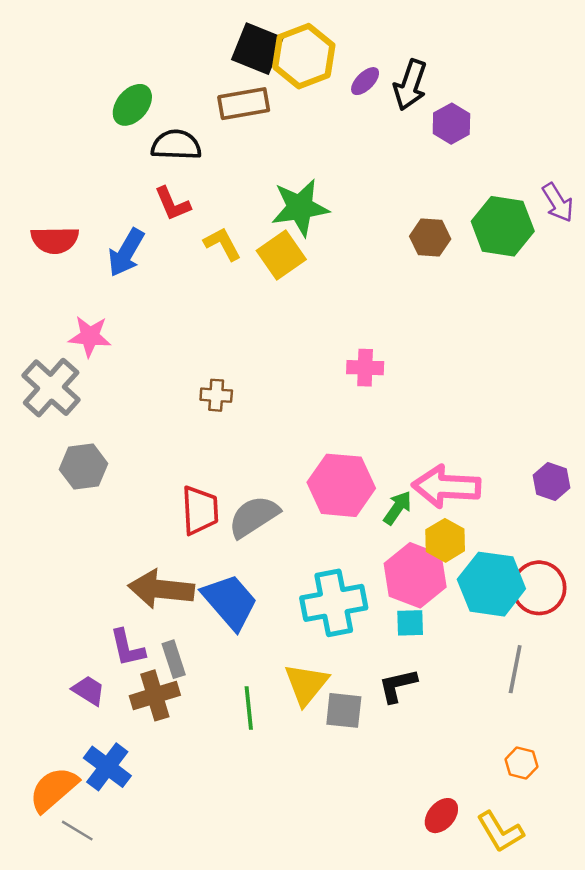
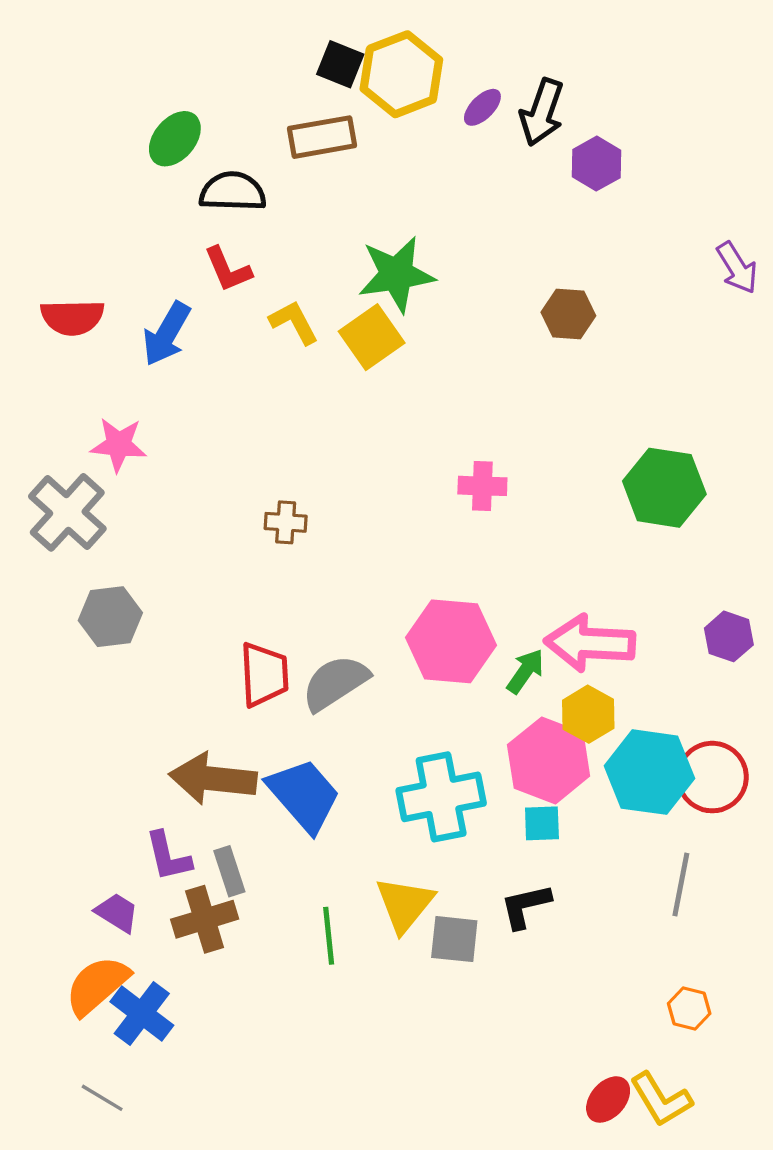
black square: (257, 49) -> (340, 64), size x0.7
green hexagon: (503, 226) -> (664, 488), moved
orange semicircle: (54, 789) -> (97, 985), moved
red ellipse: (441, 816) -> (608, 1099), moved

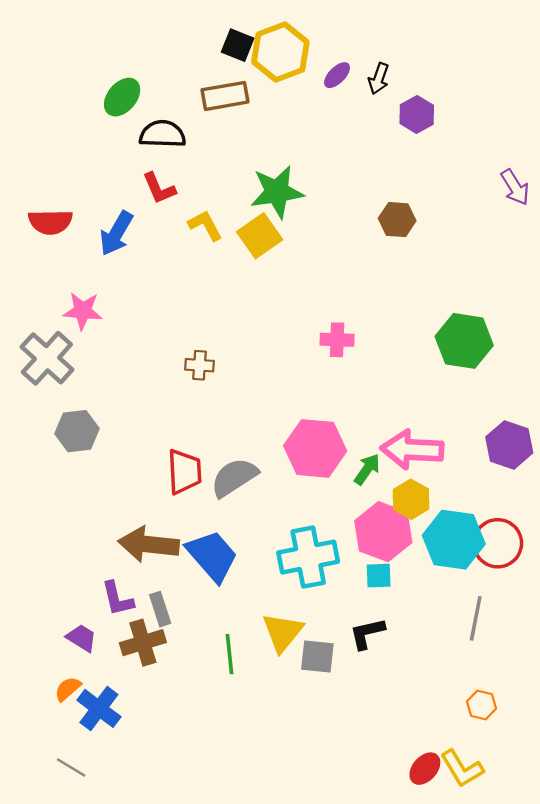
black arrow: (542, 112) -> (379, 79), size x0.7
purple hexagon: (729, 636) -> (509, 445), size x1.4
orange semicircle: (97, 985) -> (68, 689), size x0.6

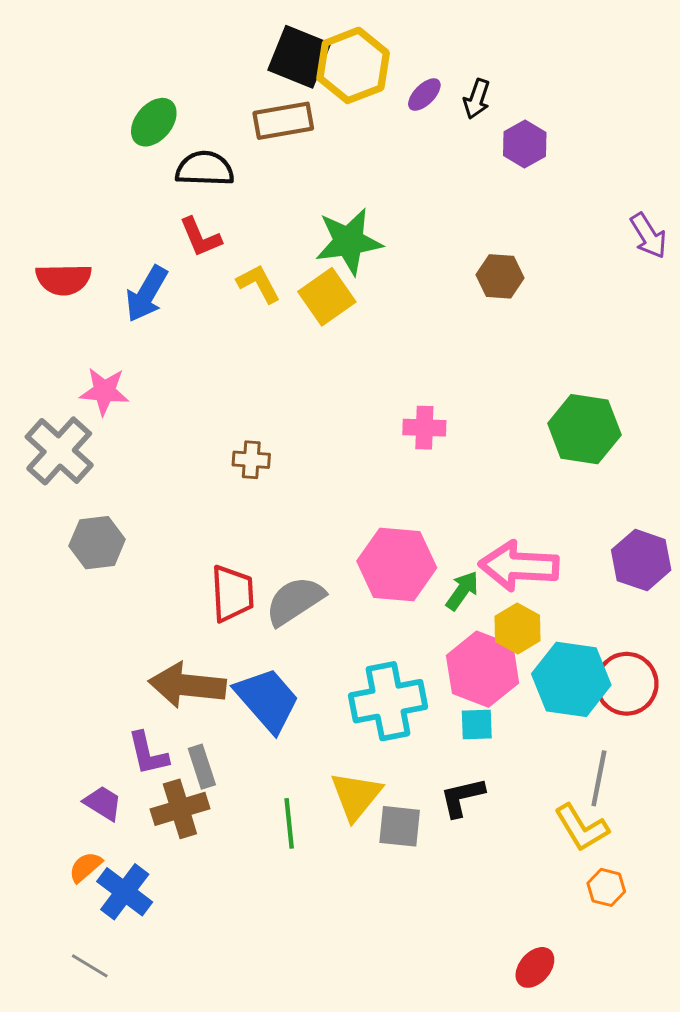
black square: (238, 45) -> (299, 57), size x1.5
yellow L-shape: (462, 769) -> (581, 828), moved

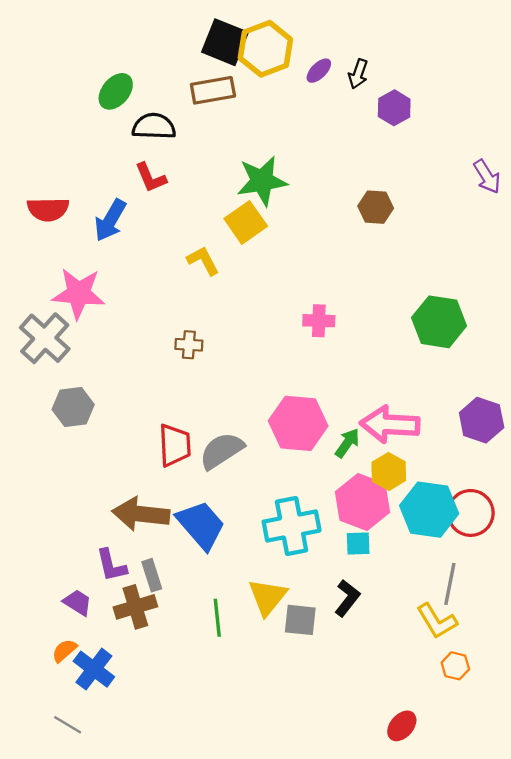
yellow L-shape: (259, 284) -> (203, 261), moved
pink star: (104, 391) -> (79, 293), size x1.4
black L-shape: (462, 797) -> (347, 598), turned 141

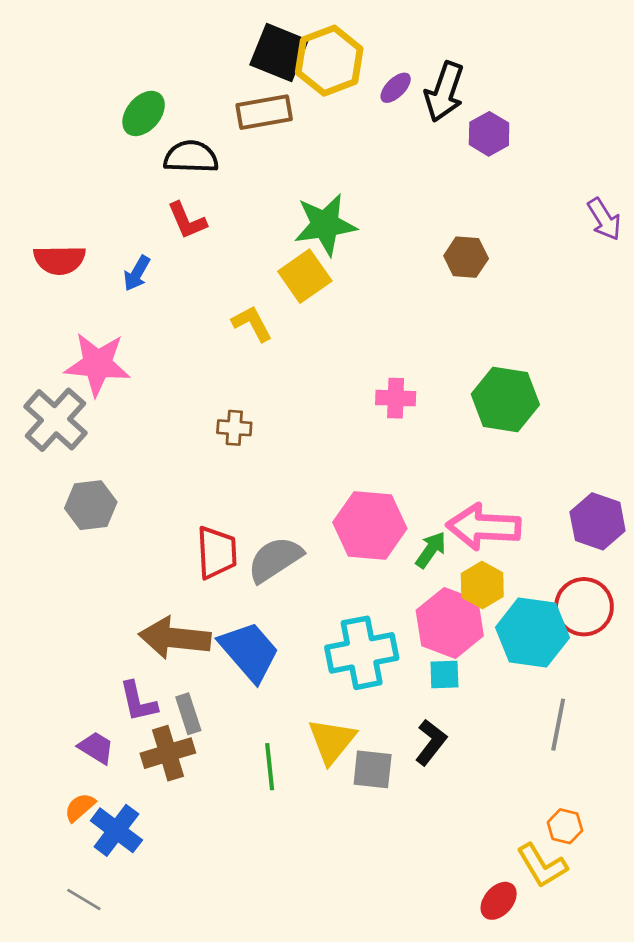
black arrow: (358, 74) -> (444, 92), size x1.6
blue arrow: (110, 220) -> (137, 273), size x0.7
green hexagon: (439, 322) -> (505, 399), moved
red circle: (471, 513) -> (584, 607), moved
yellow L-shape: (437, 621) -> (542, 866), moved

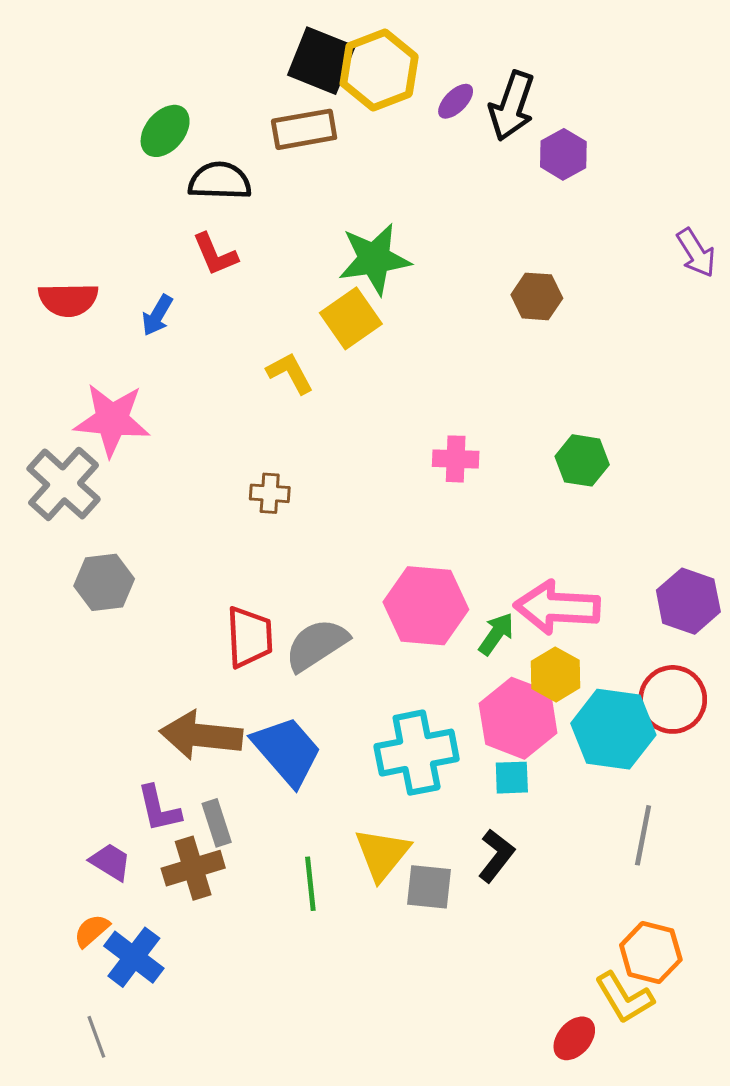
green hexagon: (505, 399) -> (582, 460), size x0.7
orange hexagon: (565, 826) -> (651, 952), size x1.5
gray line: (84, 899) -> (96, 1037), turned 39

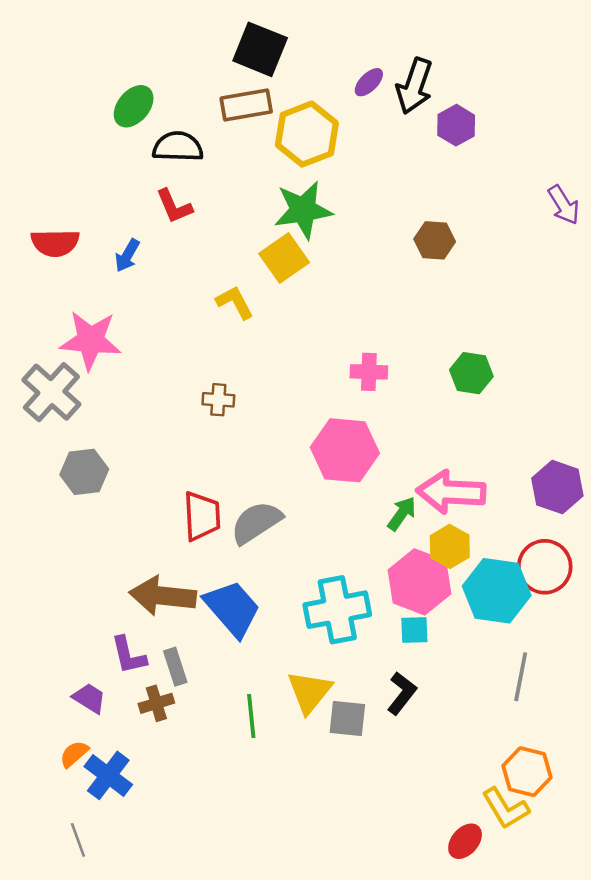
yellow hexagon: (379, 70) -> (307, 134), moved
pink hexagon: (426, 606) -> (345, 450), moved
brown cross: (193, 868) -> (156, 703), size x0.7

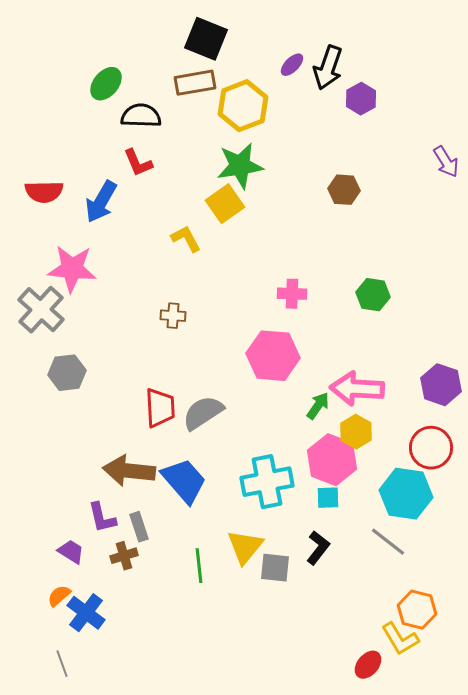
blue arrow: (127, 256) -> (101, 202), size x1.6
cyan hexagon: (497, 591) -> (406, 494), moved
gray line: (521, 677) -> (388, 542), moved, turned -63

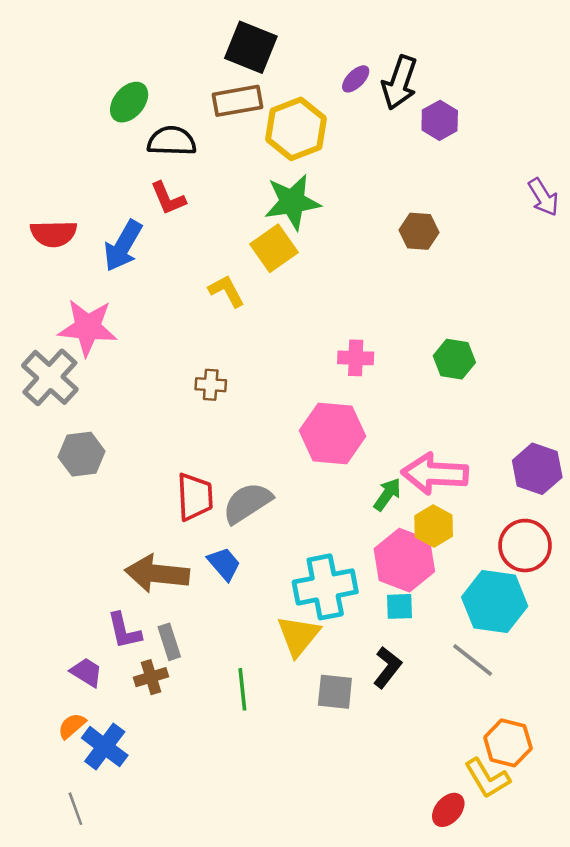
blue trapezoid: (184, 481) -> (224, 564), moved, size x0.6
yellow triangle: (245, 547) -> (298, 636), moved

